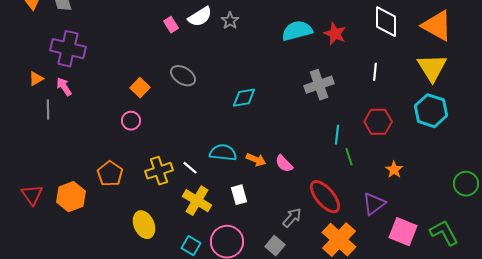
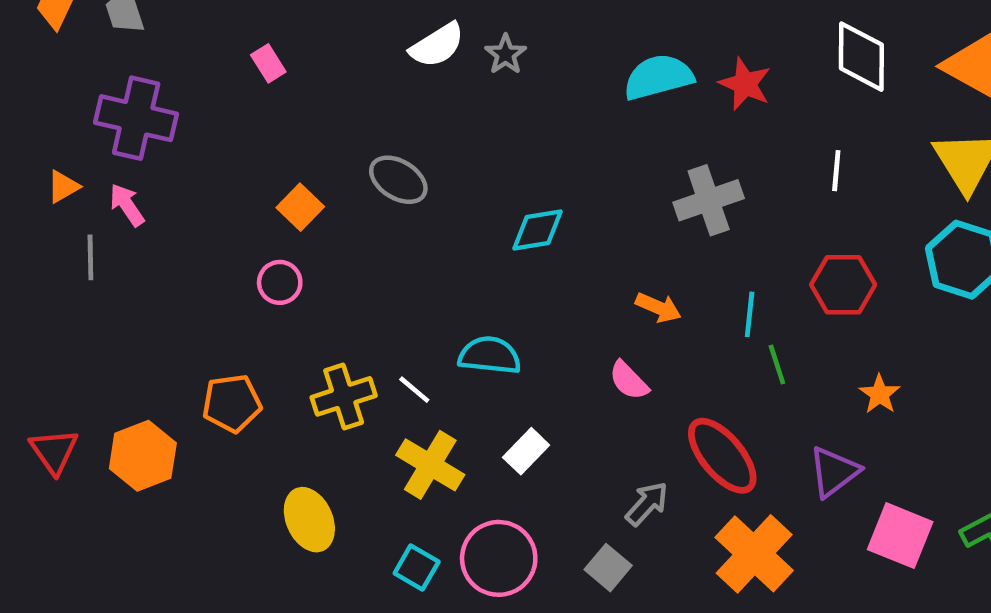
pink rectangle: (171, 25) -> (268, 63), moved
orange arrow: (256, 160) -> (658, 307), moved
orange pentagon: (110, 174) -> (232, 403), turned 30
white rectangle: (239, 195) -> (526, 451), turned 60

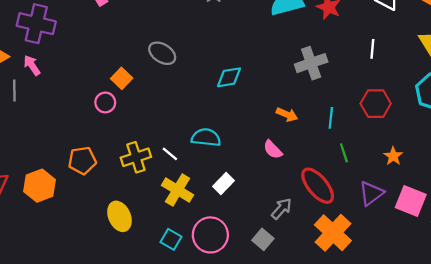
orange square: (300, 207) -> (122, 78), moved
green line: (777, 365) -> (344, 153), moved
pink square: (900, 536) -> (411, 201), moved

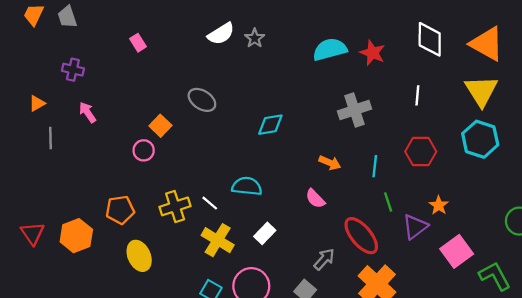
purple cross: (36, 24) -> (73, 70), size x0.6
pink arrow: (32, 65) -> (88, 112), moved
purple triangle: (371, 193) -> (415, 227), moved
pink square: (411, 201) -> (457, 251), turned 32
yellow ellipse: (119, 216) -> (139, 256), moved

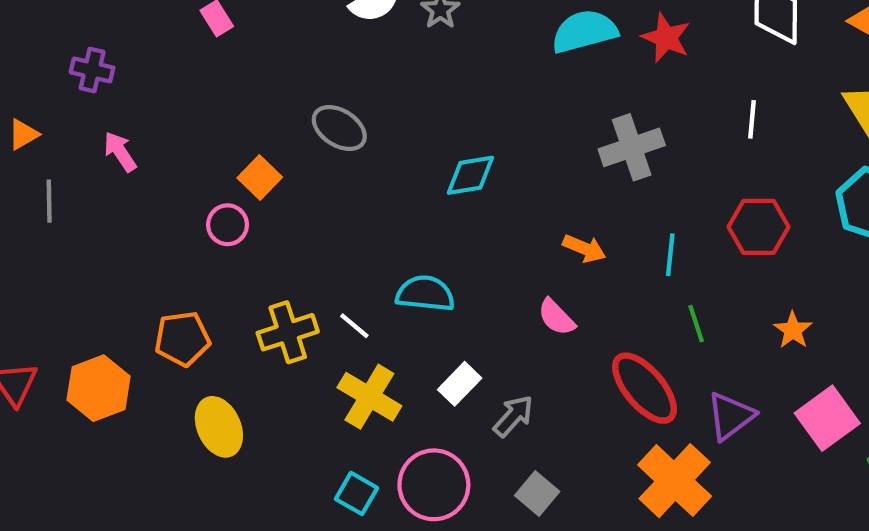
purple triangle: (415, 227) -> (731, 416), moved
gray arrow: (324, 259) -> (513, 416), moved

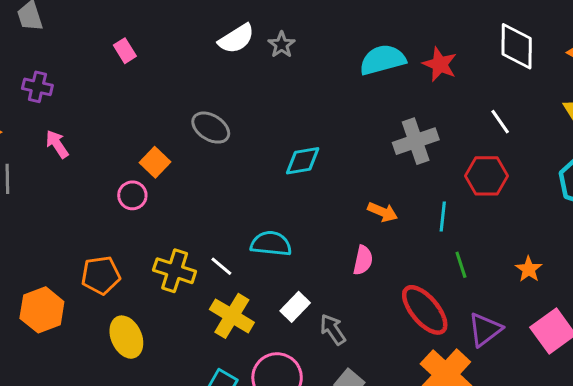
white line: (752, 119) -> (500, 122), turned -40
red hexagon: (758, 227) -> (486, 176), moved
pink semicircle: (556, 317) -> (363, 260), turned -124
yellow cross: (288, 332) -> (175, 271), turned 36
gray arrow: (513, 416) -> (333, 329), turned -76

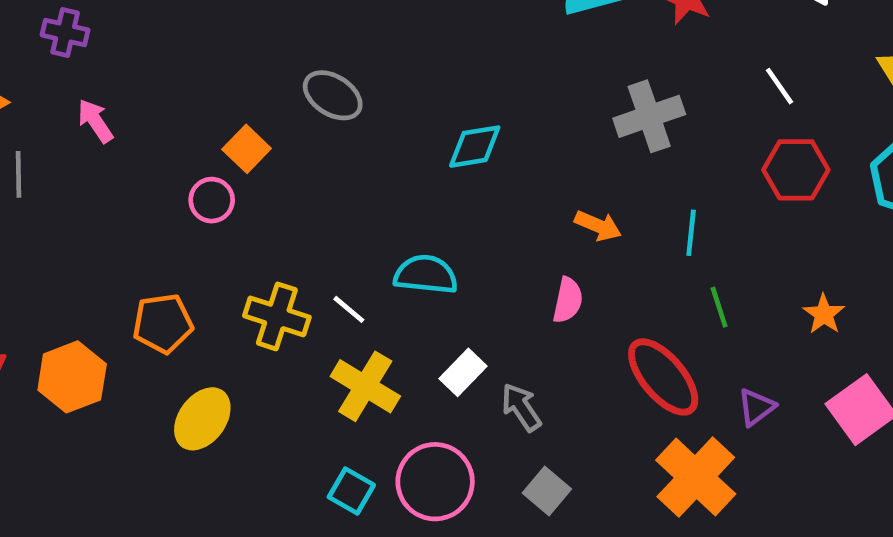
red hexagon: (486, 176) -> (796, 170), moved
purple triangle: (485, 329) -> (756, 407), size x0.7
yellow ellipse: (126, 337) -> (202, 419), turned 60

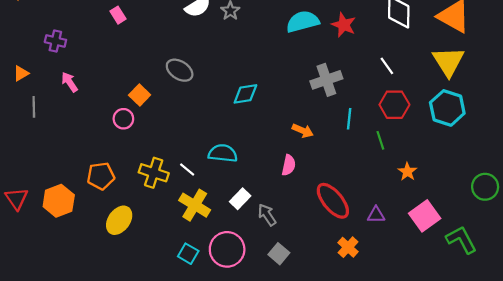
cyan line: (691, 233) -> (349, 119), moved
green line: (719, 307) -> (380, 140), moved
purple triangle: (756, 407) -> (376, 215), turned 36
orange cross: (696, 477) -> (348, 247), size x0.6

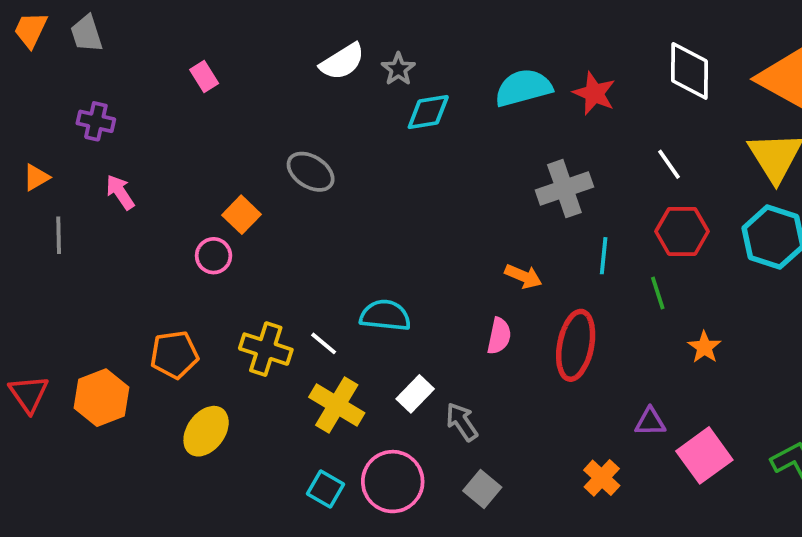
cyan diamond: (245, 94) -> (428, 112), moved
red ellipse: (333, 201) -> (576, 345), moved, turned 51
pink square: (425, 216) -> (704, 455), moved

